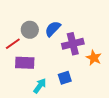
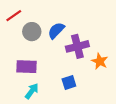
red line: (13, 44) -> (14, 16), moved
cyan arrow: (40, 86) -> (32, 91), moved

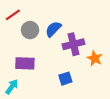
cyan arrow: (32, 91) -> (12, 87), moved

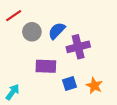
orange star: (95, 58) -> (94, 86), moved
purple rectangle: (25, 63) -> (46, 66), moved

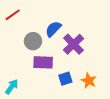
gray circle: (32, 32) -> (33, 41), moved
purple cross: (78, 47) -> (74, 44), turned -30

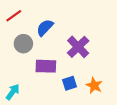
blue semicircle: (53, 29) -> (45, 28), moved
gray circle: (33, 41) -> (23, 44), moved

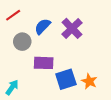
purple cross: (78, 47) -> (72, 28), moved
blue square: (70, 83) -> (66, 79), size x1.5

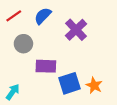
blue semicircle: (43, 26) -> (43, 16), moved

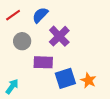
purple cross: (76, 30) -> (59, 36), moved

